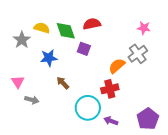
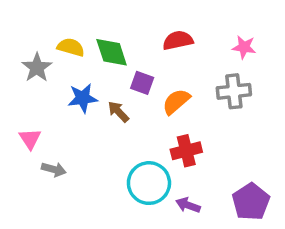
red semicircle: (92, 24) -> (178, 40), moved
gray cross: (138, 54) -> (234, 91), turned 30
orange semicircle: (117, 66) -> (176, 102), moved
brown arrow: (63, 83) -> (118, 112), moved

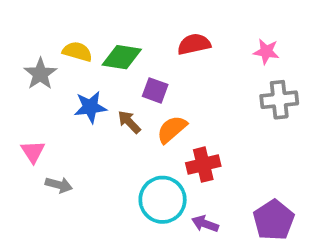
green diamond: (112, 52) -> (122, 57), turned -63
gray cross: (234, 91) -> (279, 100), moved
orange semicircle: (176, 102) -> (172, 129), moved

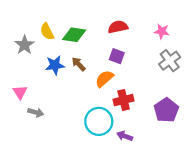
yellow semicircle: (77, 52) -> (47, 31), turned -132
purple square: (155, 90) -> (117, 56), moved
gray cross: (279, 100) -> (170, 61), turned -30
brown arrow: (129, 122) -> (79, 64), moved
purple pentagon: (274, 220) -> (166, 110), moved

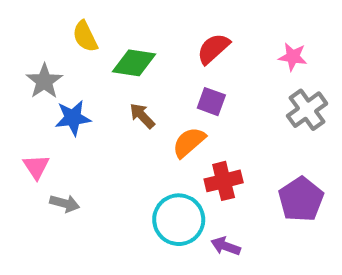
red semicircle: (118, 27) -> (213, 49), turned -30
yellow semicircle: (47, 31) -> (85, 36), moved
blue star: (55, 65) -> (73, 118), moved

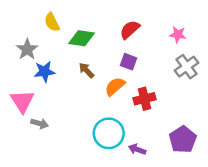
pink triangle: (36, 167) -> (22, 101), size x1.5
red cross: (224, 181) -> (145, 99), moved
purple pentagon: (301, 199) -> (183, 140), moved

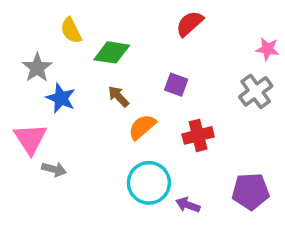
red semicircle: (130, 30) -> (190, 24), moved
pink star: (178, 35) -> (268, 49), moved
blue star: (44, 72) -> (61, 98), turned 30
orange semicircle: (115, 86) -> (142, 127), moved
purple pentagon: (183, 140) -> (251, 191), turned 30

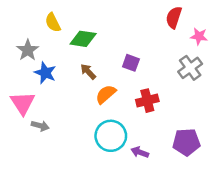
red semicircle: (190, 24) -> (174, 17), moved, turned -30

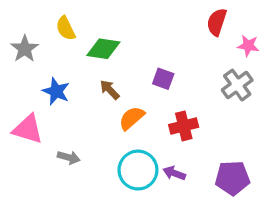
gray star: (28, 50) -> (25, 49), moved
pink triangle: (23, 103) -> (28, 129), turned -40
gray arrow: (40, 126) -> (69, 157), moved
purple arrow: (140, 152) -> (174, 173), moved

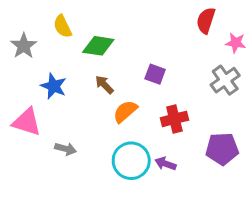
purple pentagon: (232, 178) -> (222, 149), moved

